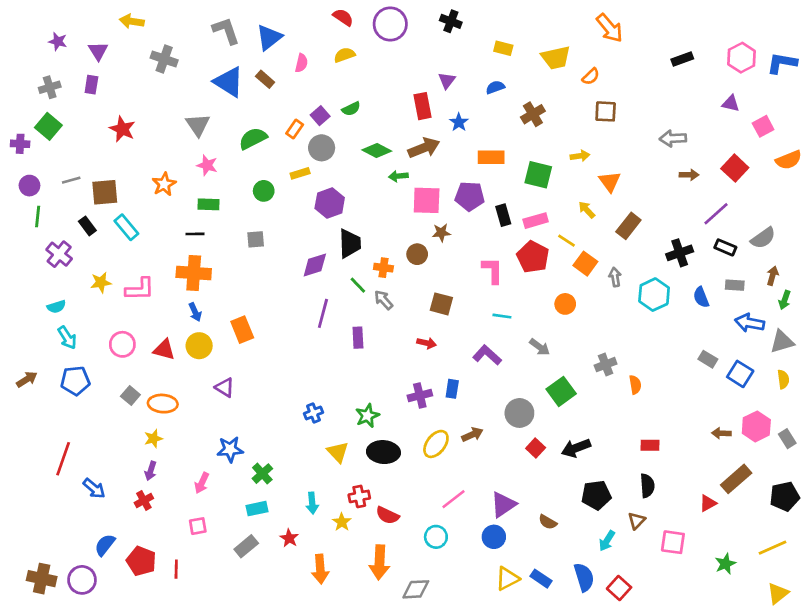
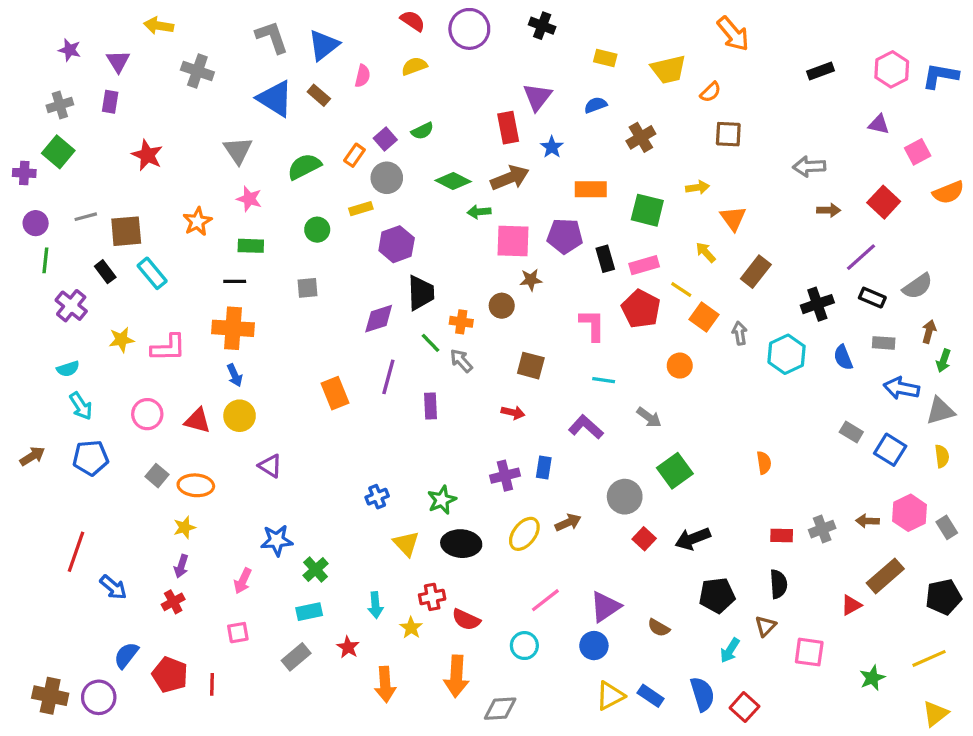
purple triangle: (447, 81) -> (537, 97), size x1.4
orange rectangle: (242, 330) -> (335, 393), moved
gray cross: (606, 365) -> (822, 529), moved

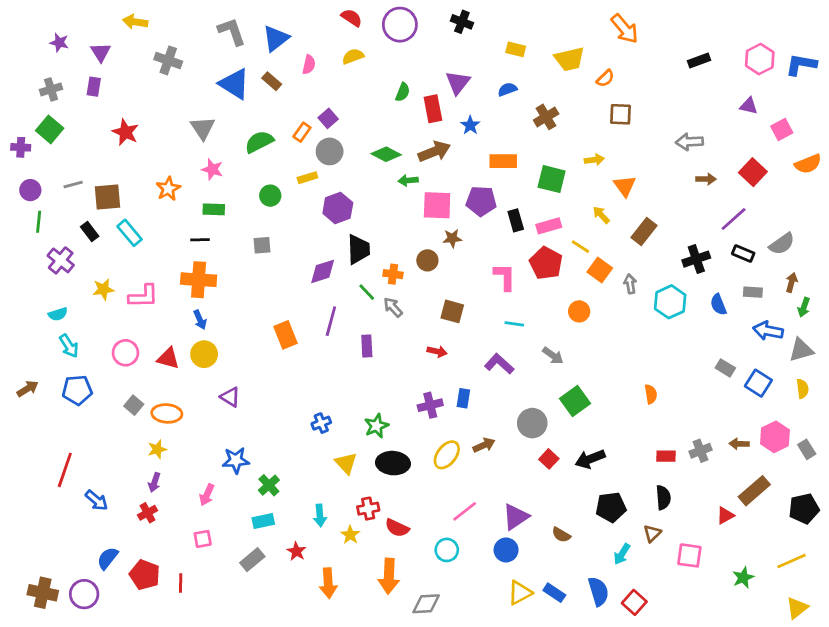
green semicircle: (422, 131) -> (403, 92), moved, turned -42

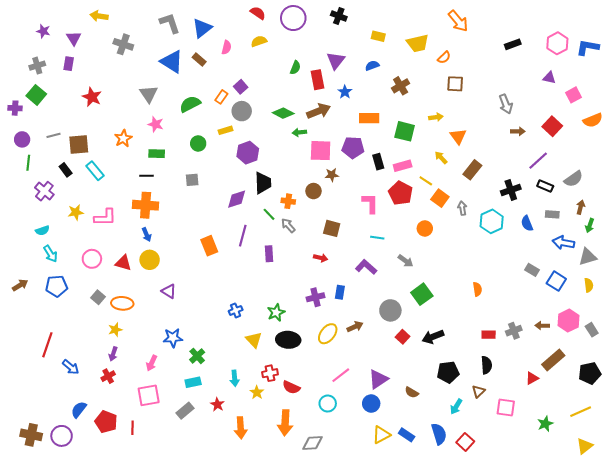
gray arrow: (689, 142) -> (506, 104), turned -108
pink square: (203, 539) -> (149, 395), size x1.6

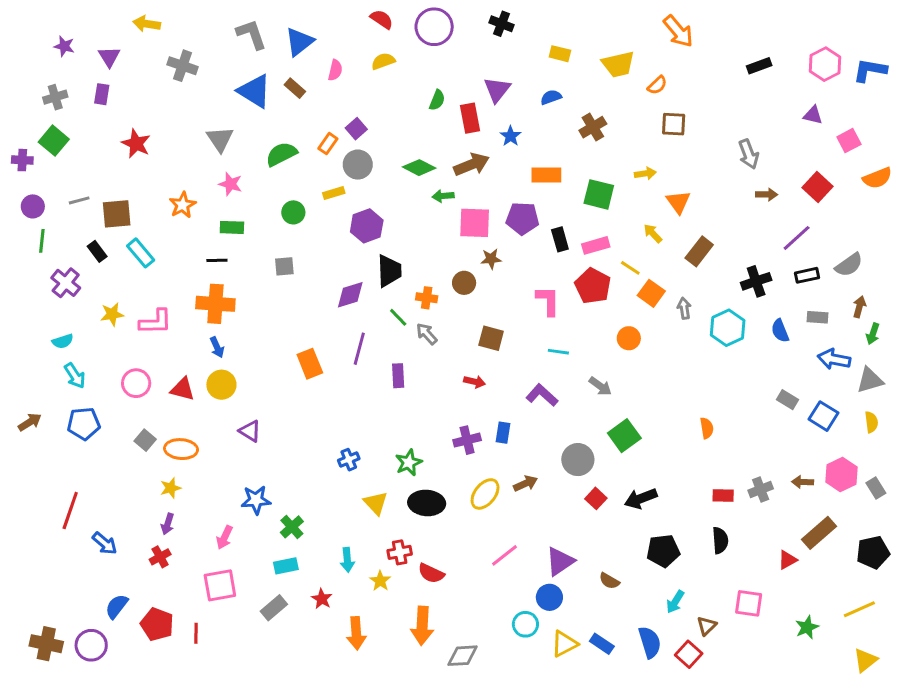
black rectangle: (545, 186) -> (807, 275), turned -35
brown triangle: (478, 391) -> (707, 626), moved
cyan circle: (328, 404) -> (525, 624), moved

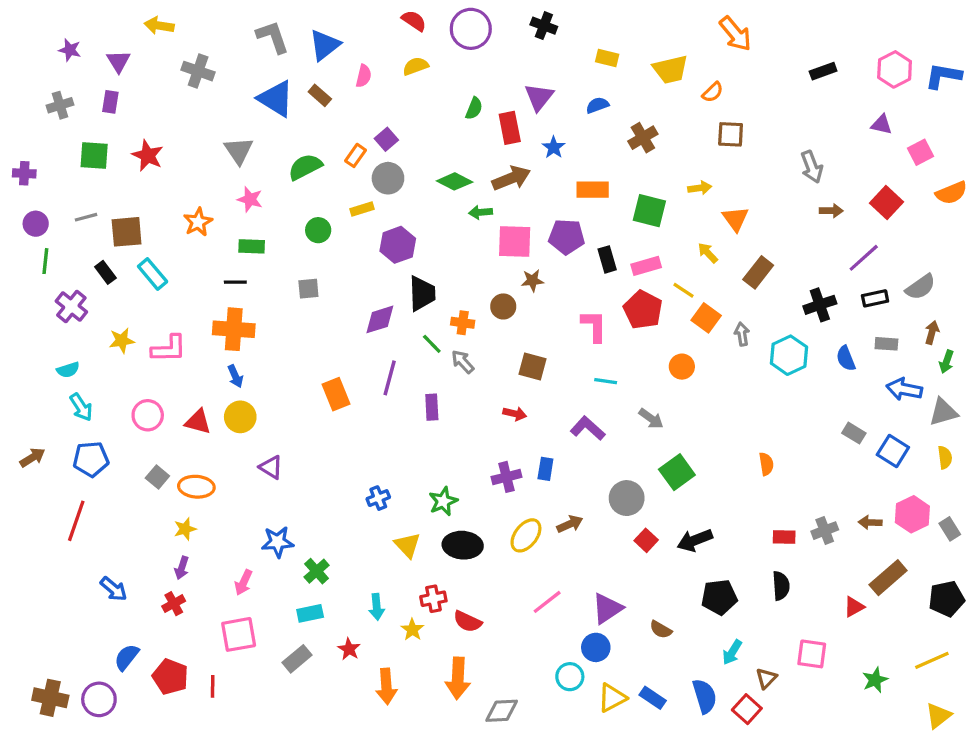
green square: (54, 141) -> (94, 155), moved, turned -36
red line: (70, 510) -> (76, 521), moved

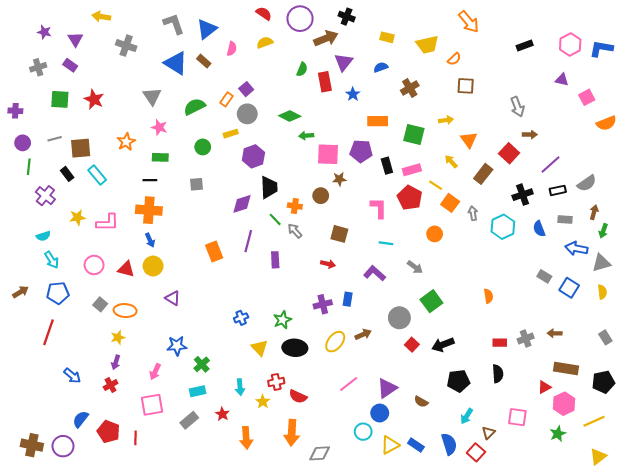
purple rectangle: (110, 102) -> (70, 65), turned -64
brown arrow: (511, 178) -> (326, 38), moved
red square: (886, 203) -> (509, 153), moved
pink hexagon: (912, 514) -> (564, 404), moved
brown rectangle: (888, 578) -> (566, 368), turned 50

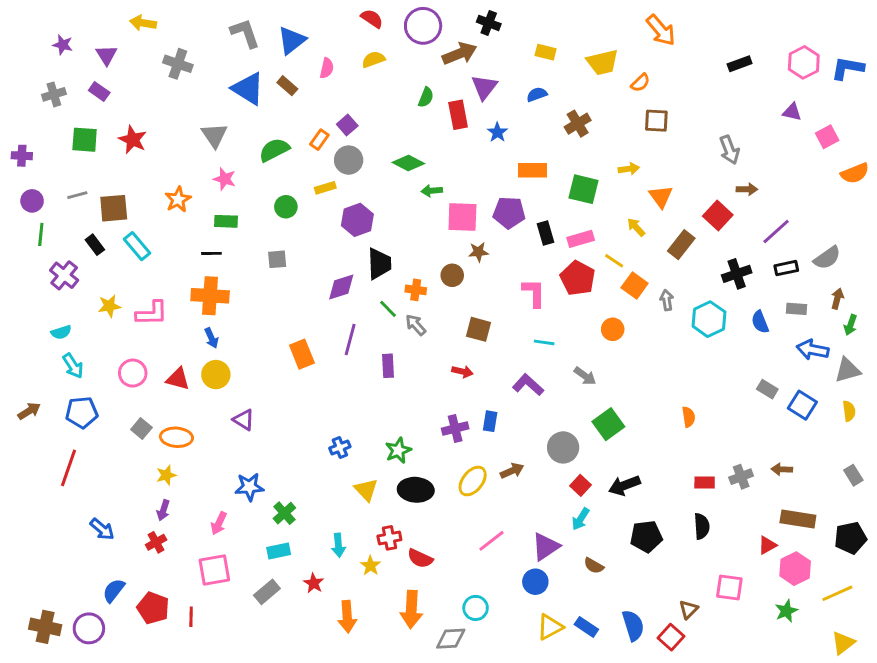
cyan arrow: (467, 416) -> (581, 519), moved
cyan circle: (363, 432) -> (476, 608), moved

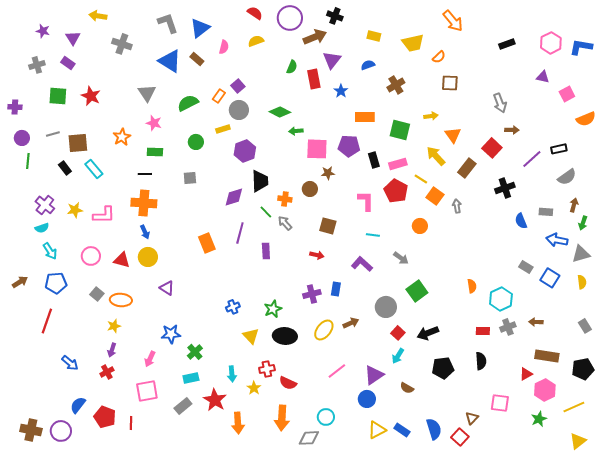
yellow arrow: (636, 227) -> (436, 156), size x1.5
black rectangle: (786, 268) -> (559, 149), moved
purple cross: (64, 275) -> (45, 205), moved
cyan hexagon: (709, 319) -> (501, 299), moved
red star: (314, 583) -> (215, 400), size x1.6

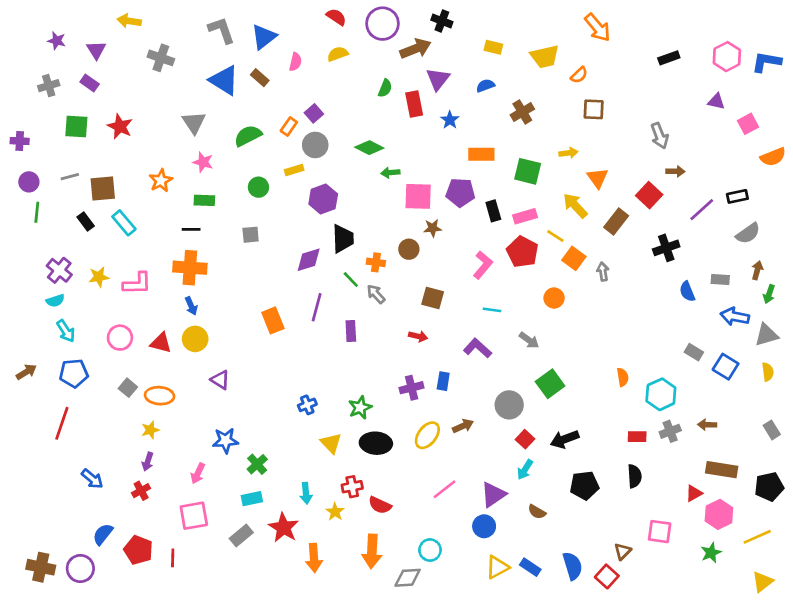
pink L-shape: (366, 201) -> (483, 265), turned 40

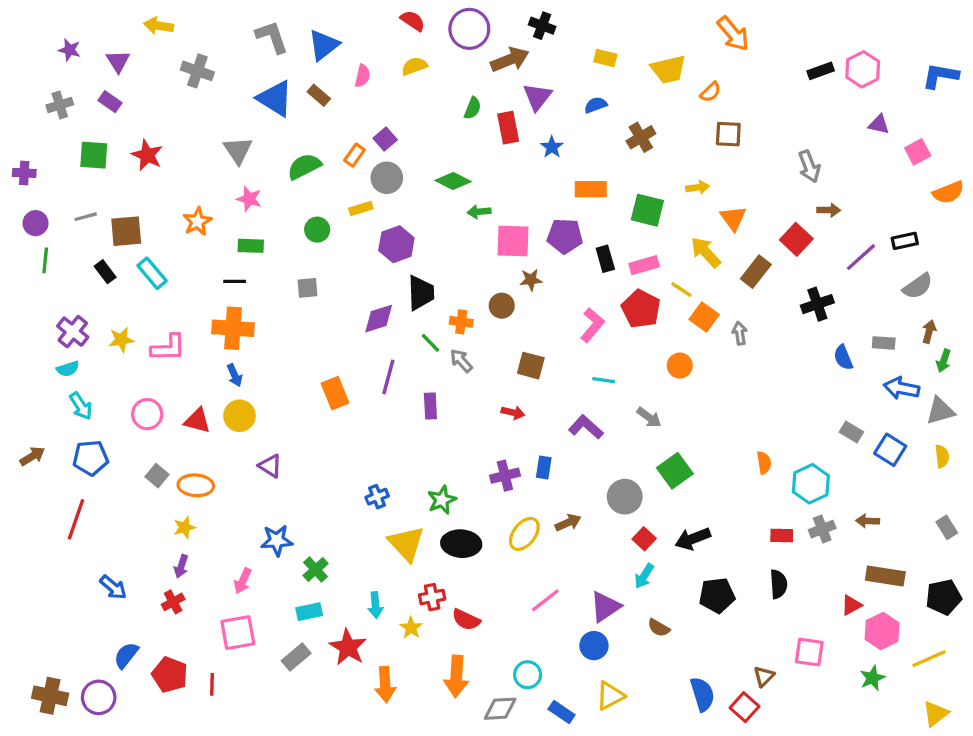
pink hexagon: (727, 57) -> (863, 69), moved
yellow triangle: (331, 443) -> (406, 544), size x1.4
blue rectangle: (530, 567) -> (562, 712), moved

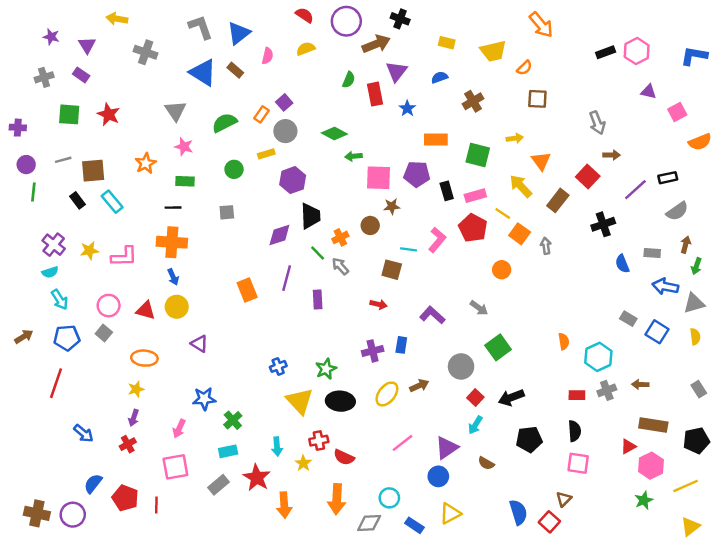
orange cross: (461, 322) -> (340, 237), turned -35
cyan line: (604, 380) -> (408, 249), moved
gray square: (157, 476) -> (104, 333), moved
pink square: (809, 652) -> (578, 463), moved

